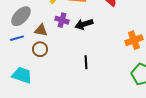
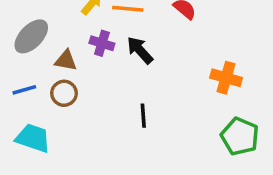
black arrow: (84, 24) -> (140, 50), turned 66
blue line: (17, 38) -> (24, 90), moved
orange cross: (134, 40) -> (226, 78), turned 36

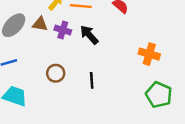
brown triangle: (66, 61) -> (40, 24), moved
brown circle: (64, 93) -> (56, 73), moved

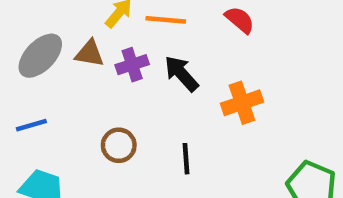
purple cross: (63, 30) -> (132, 65), turned -35
orange cross: (149, 54) -> (242, 103), moved, turned -35

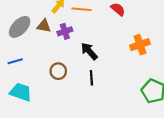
black arrow: (181, 74) -> (89, 51), moved
orange cross: (242, 103) -> (140, 45), moved

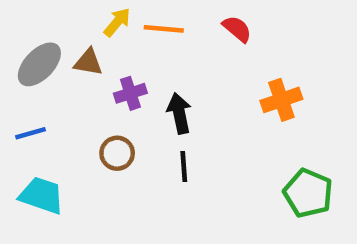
purple cross: (65, 31) -> (130, 93), moved
black arrow: (89, 51) -> (179, 113), turned 30

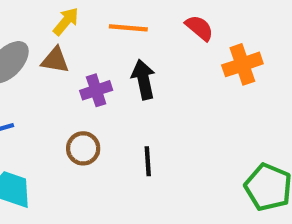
yellow arrow: (117, 22) -> (66, 21), moved
orange cross: (281, 100) -> (242, 64), moved
black arrow: (179, 113) -> (143, 80), moved

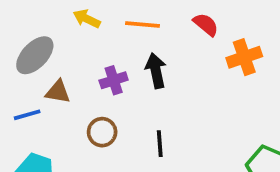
yellow arrow: (66, 21) -> (87, 19), turned -104
brown triangle: (55, 60) -> (58, 92), moved

